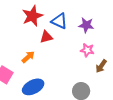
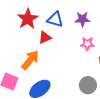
orange arrow: (28, 57) -> (30, 60), size x1.5

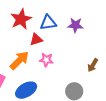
blue triangle: (55, 20) -> (48, 23), turned -30
pink star: (87, 44) -> (46, 60), moved

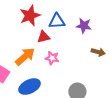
brown arrow: (93, 65) -> (98, 52), moved, turned -112

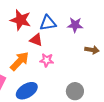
red star: (30, 16) -> (21, 20), turned -30
red triangle: (44, 37) -> (36, 40), turned 40

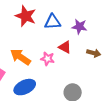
red triangle: (36, 40) -> (65, 47), moved
orange arrow: (20, 61) -> (21, 57), turned -105

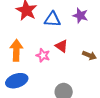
purple star: (79, 27) -> (80, 16), moved
orange arrow: (21, 57) -> (16, 50), turned 50

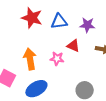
purple star: (80, 16) -> (87, 25), moved

